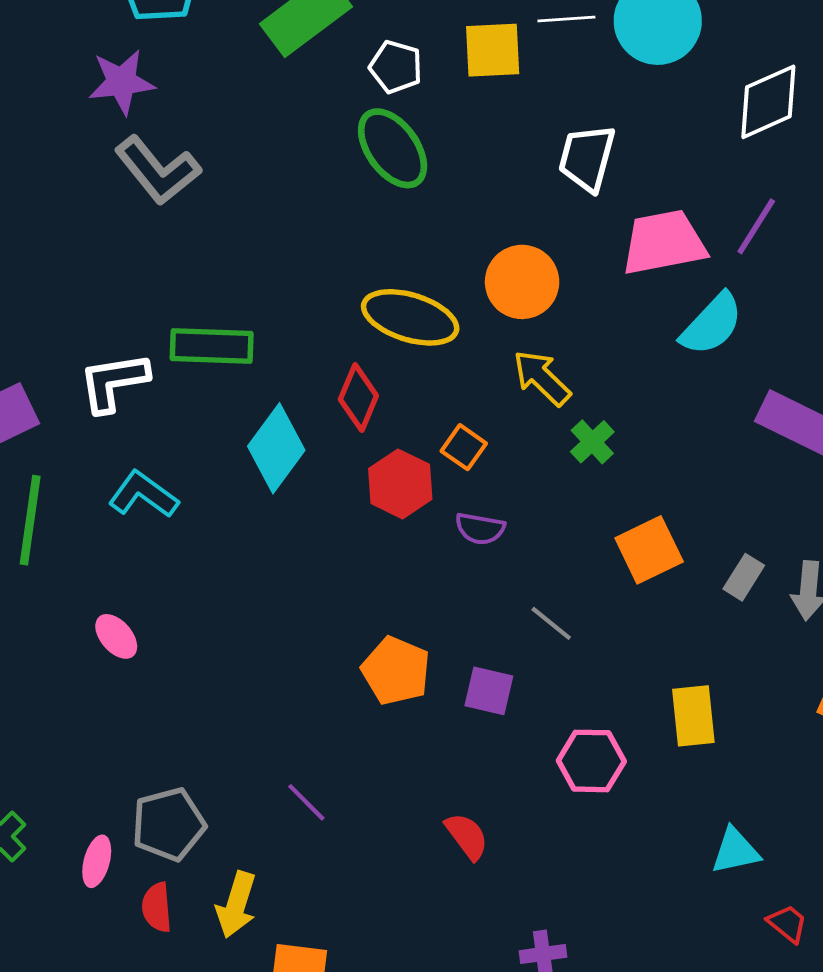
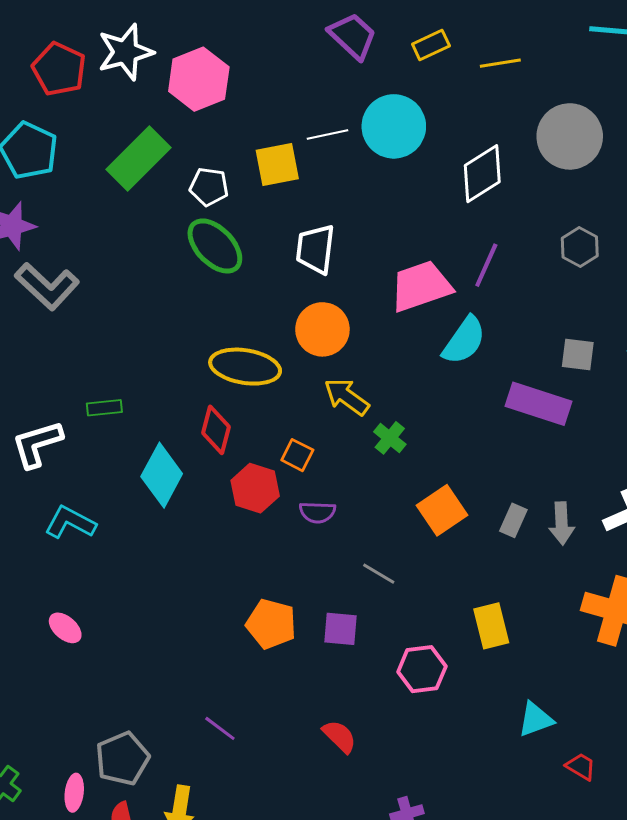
white trapezoid: (587, 158) -> (315, 249), moved
green rectangle: (212, 346) -> (104, 408), size x0.6

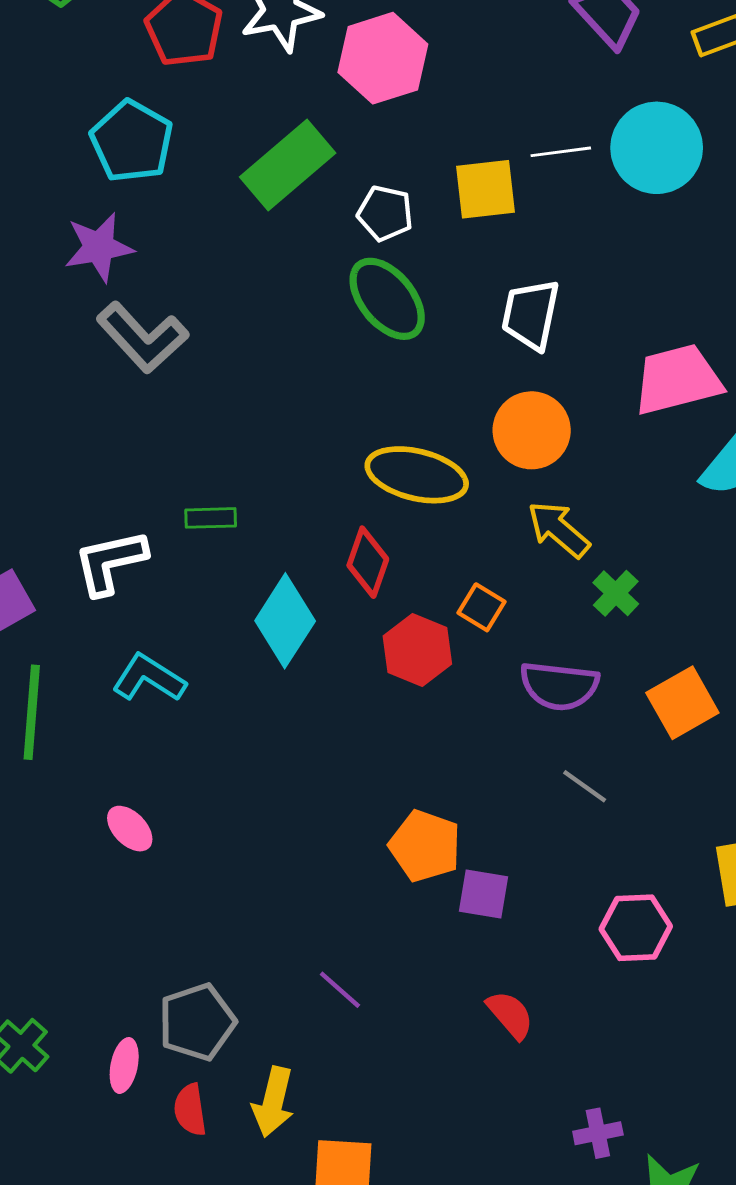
purple semicircle: (317, 512) -> (559, 686), moved, size x1.5
purple square: (341, 629) -> (484, 894), moved

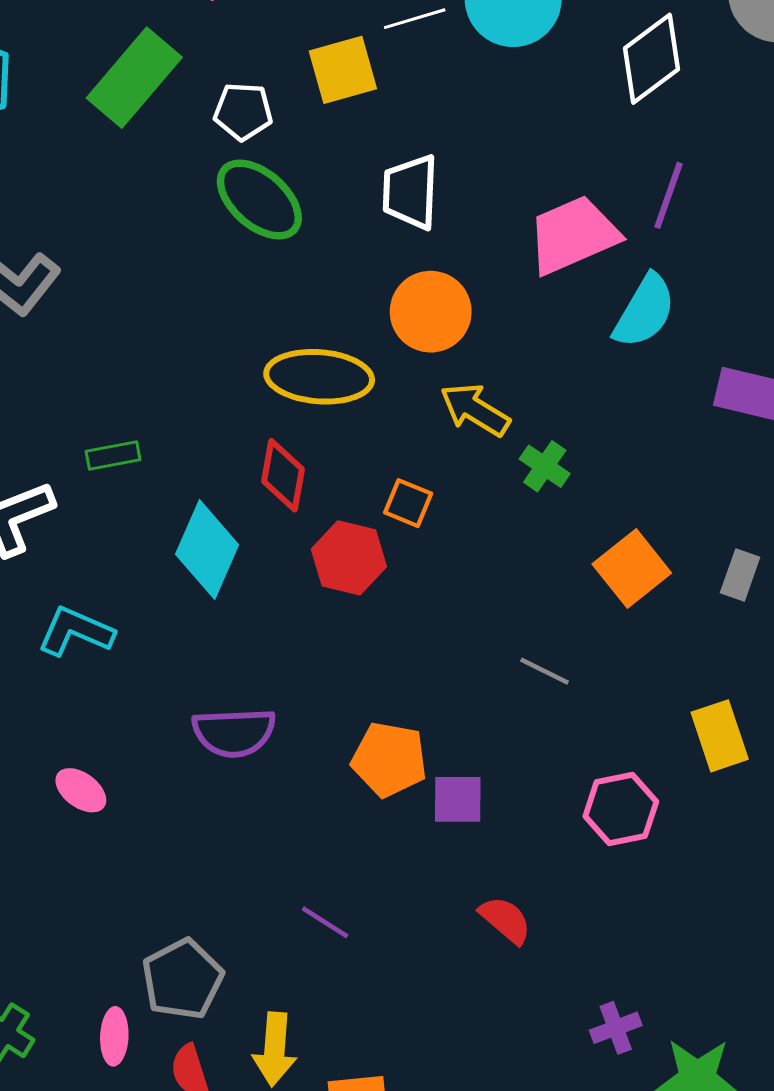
purple semicircle: (559, 686) -> (234, 732), moved

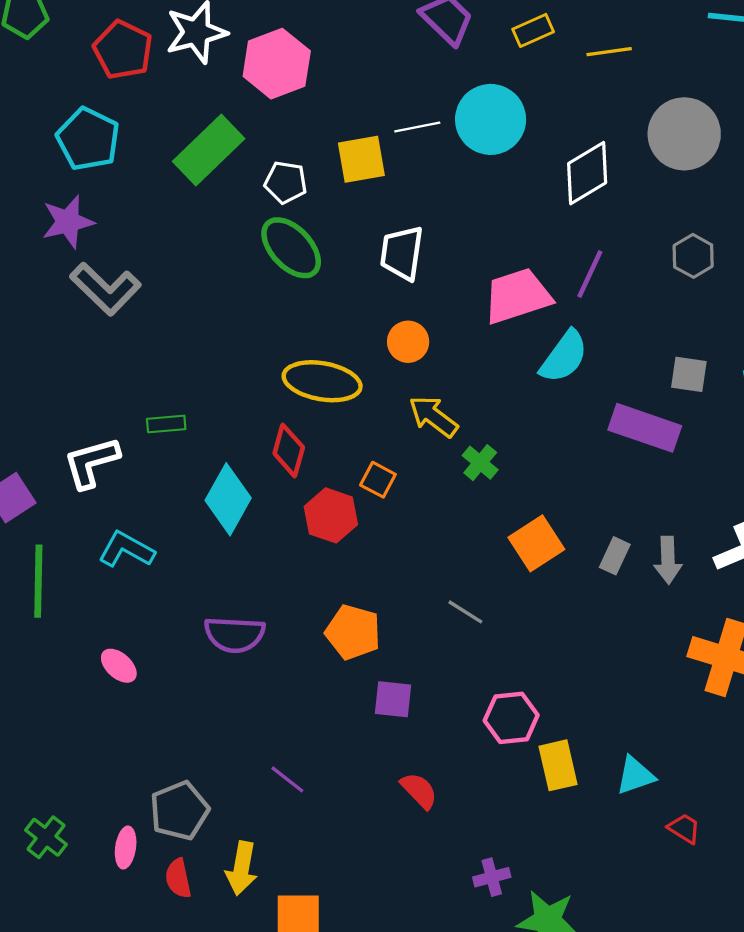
orange circle: (431, 312) -> (408, 342), size x0.7
yellow rectangle: (720, 736) -> (558, 765), moved
orange pentagon: (389, 759) -> (353, 632), moved

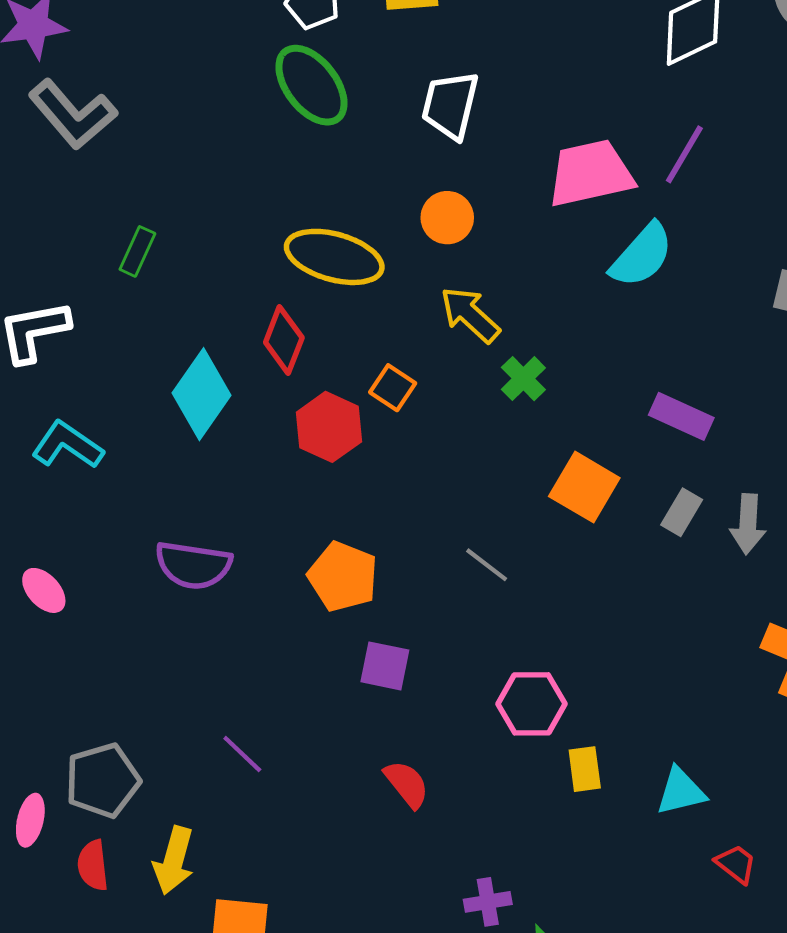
green rectangle: (166, 424) -> (137, 251), moved, turned -66
purple rectangle: (645, 428) -> (681, 416), moved, size x0.7
orange square: (536, 543) -> (584, 487), turned -32
yellow rectangle: (558, 765) -> (585, 769), size x0.7

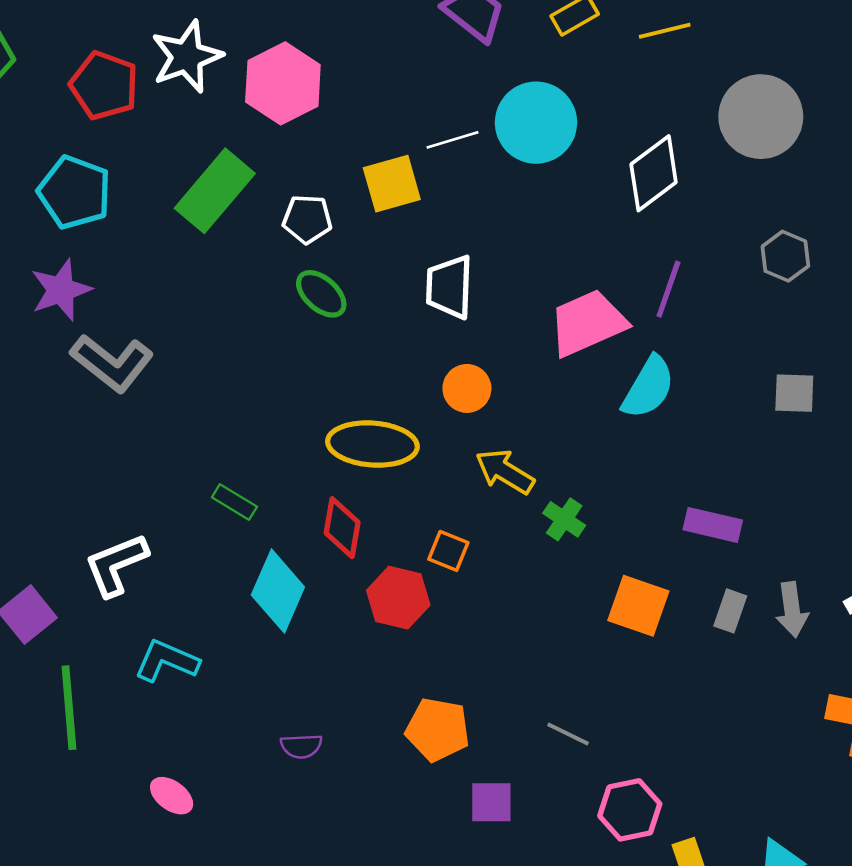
green ellipse: (311, 85) -> (321, 294), size x0.7
green rectangle: (137, 251) -> (234, 502), moved, turned -72
purple semicircle: (193, 565) -> (301, 746), size x0.6
gray line: (487, 565) -> (568, 734), moved

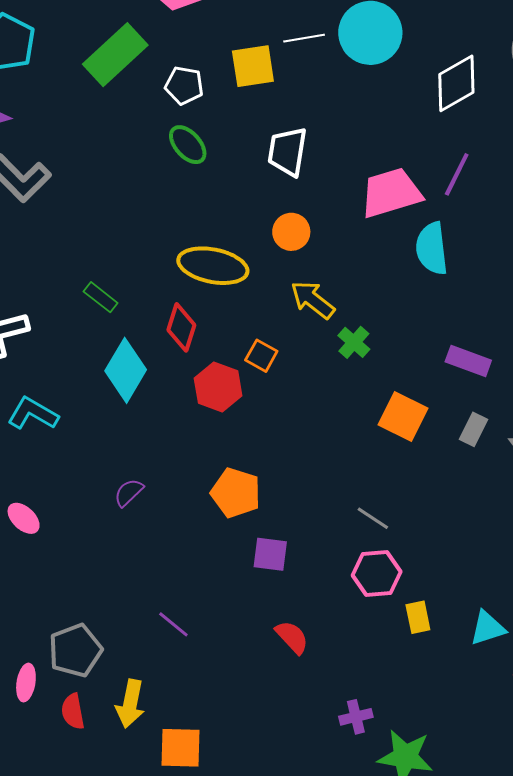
cyan semicircle: (648, 387) -> (432, 248), turned 136
gray line: (568, 734) -> (373, 518), moved
purple semicircle: (301, 746) -> (129, 492), turned 132

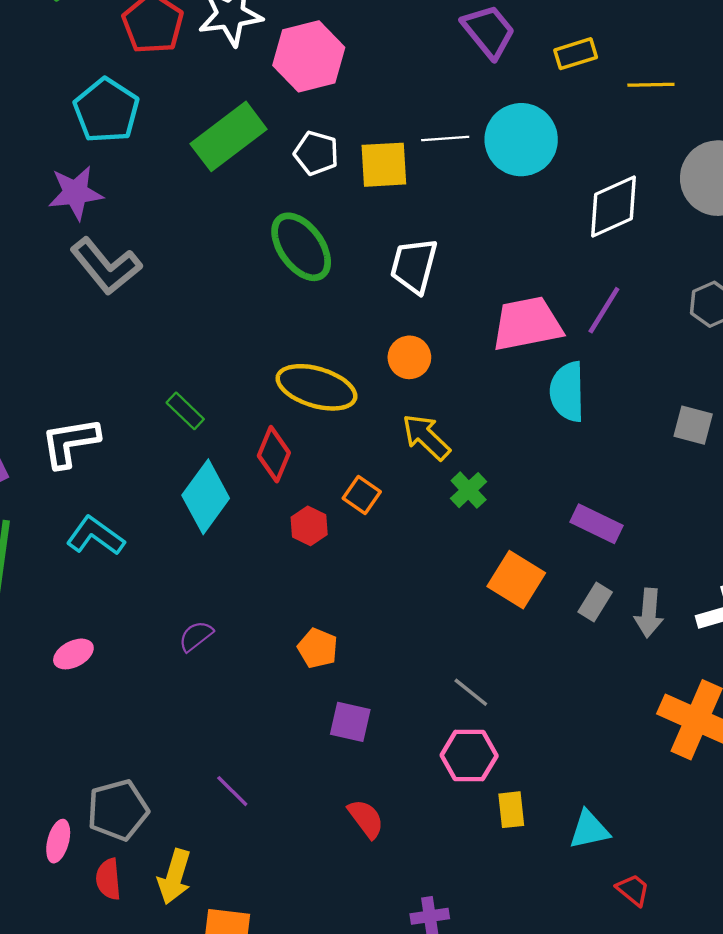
white pentagon: (184, 85) -> (316, 153), moved
green ellipse: (188, 145) -> (301, 247), size x1.5
red hexagon: (218, 387) -> (309, 526), size x0.7
orange pentagon: (236, 493) -> (318, 648), size x0.7
pink ellipse: (24, 518) -> (73, 654), turned -76

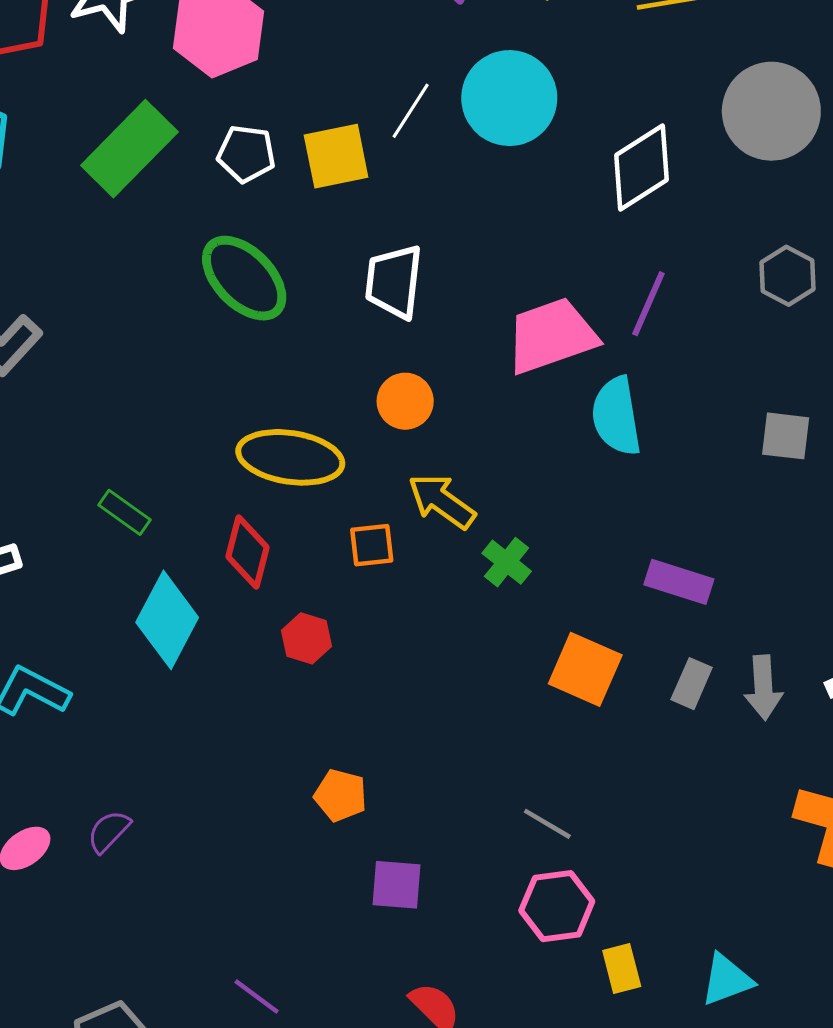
white line: (445, 138) -> (411, 111), turned -45
orange square: (362, 495) -> (372, 545), moved, turned -33
purple semicircle: (196, 636) -> (109, 831), moved

